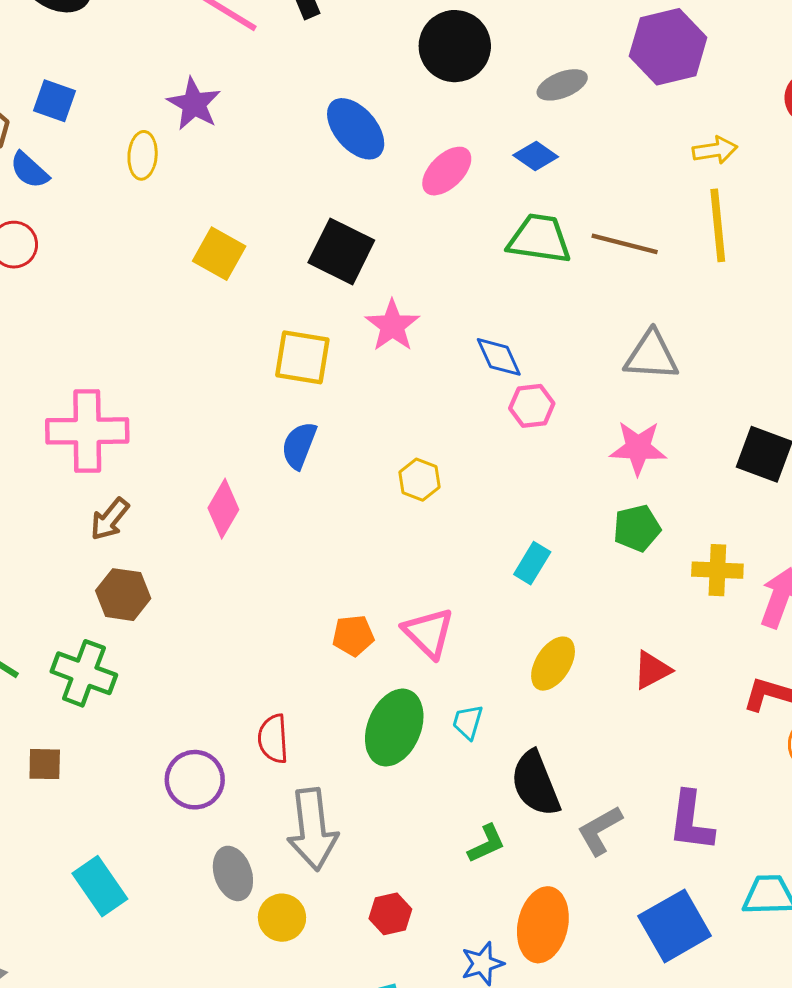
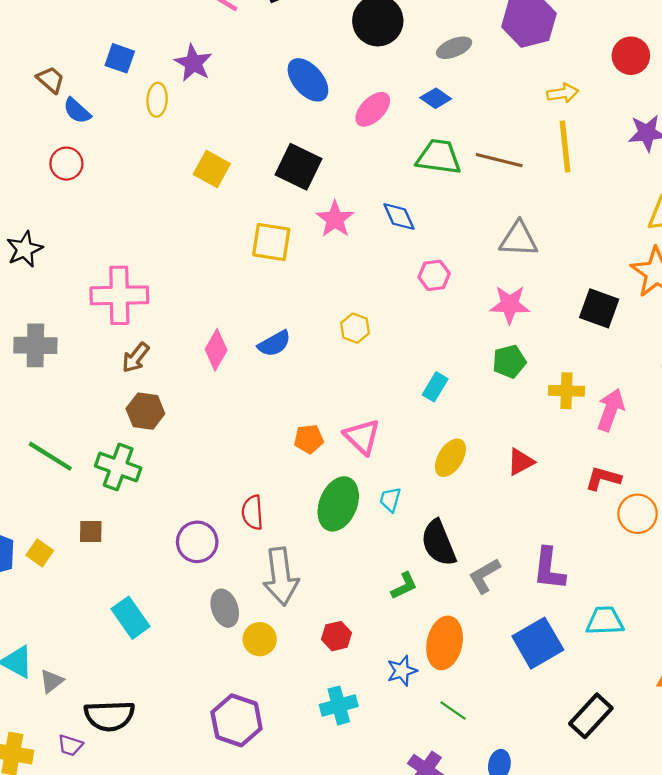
blue square: (54, 101) -> (120, 58), moved
blue diamond: (499, 357) -> (399, 217), moved
blue semicircle: (299, 445) -> (274, 344), moved, turned -140

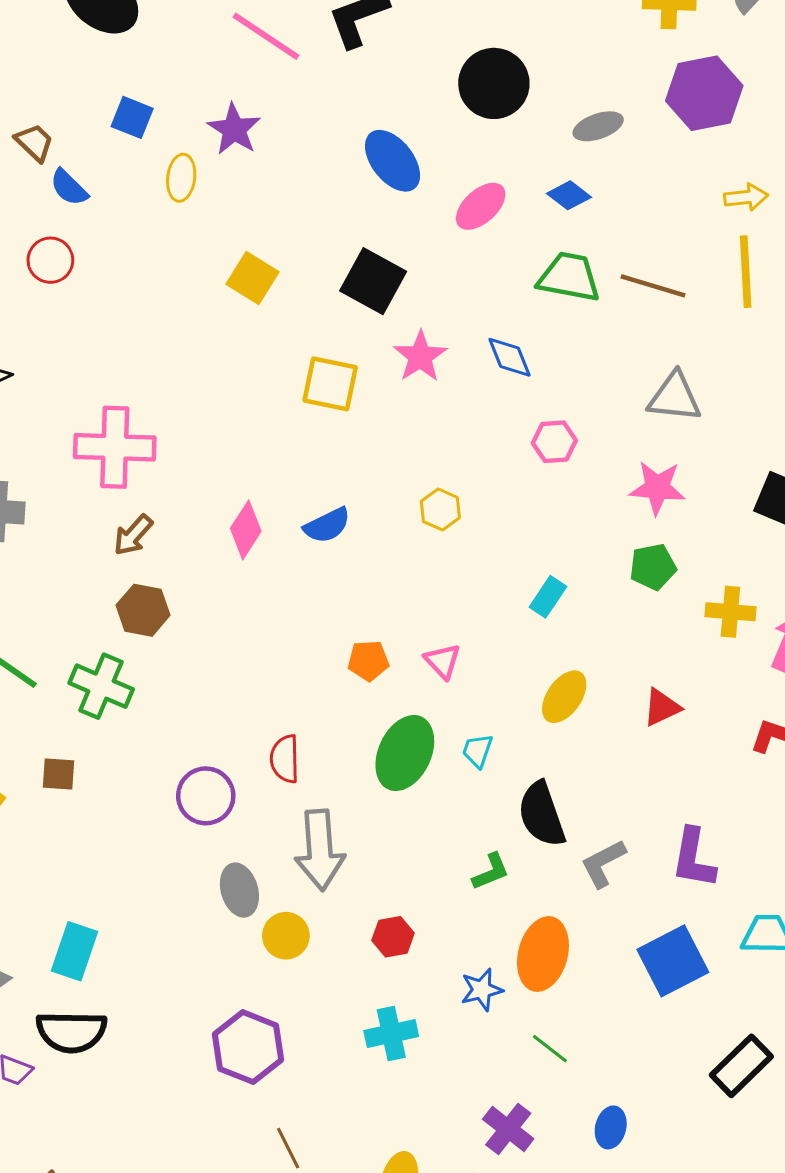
pink triangle: (362, 437) -> (443, 661), size x0.7
cyan rectangle: (130, 618) -> (74, 951), moved, turned 51

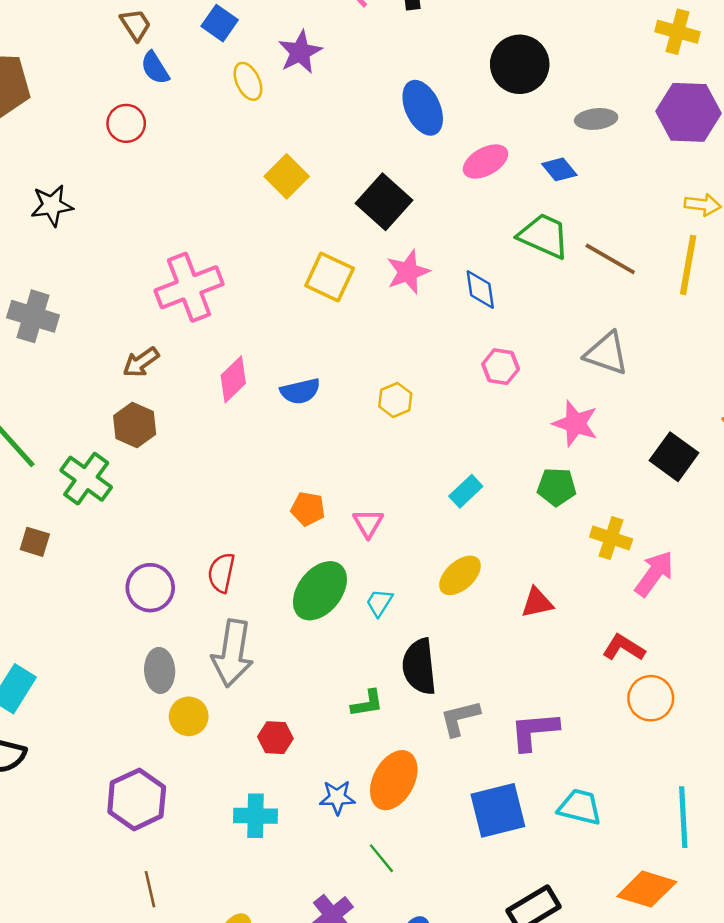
yellow ellipse: (181, 178) -> (248, 81), turned -45
pink cross: (115, 447) -> (189, 287), moved, turned -36
purple L-shape: (694, 858) -> (534, 731), turned 62

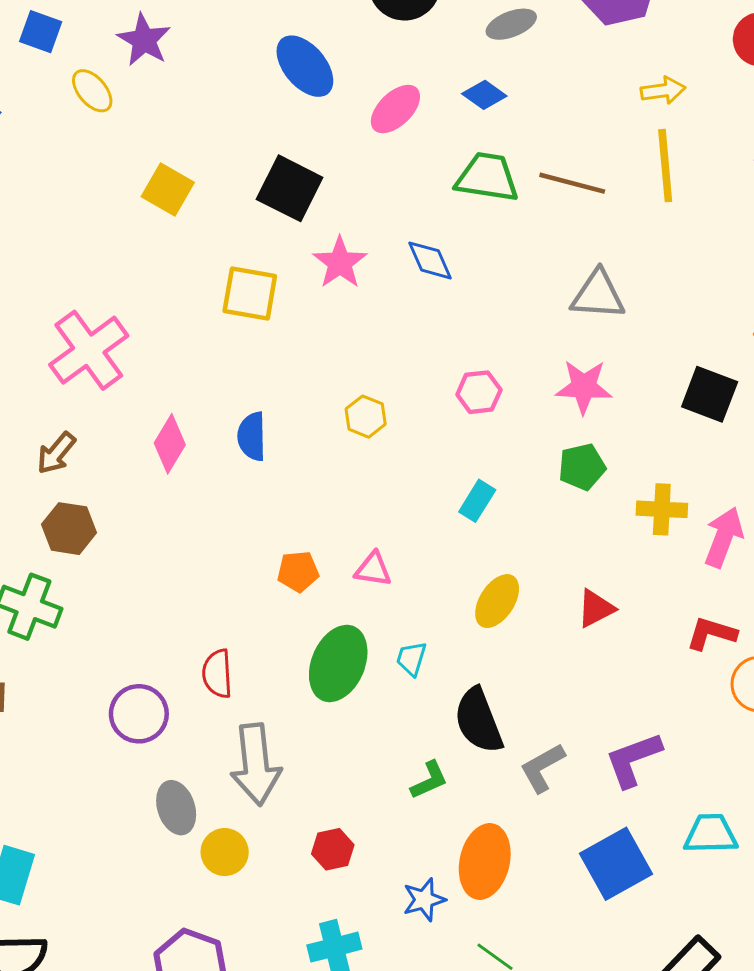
pink hexagon: (501, 367) -> (479, 392), moved
blue semicircle: (300, 391) -> (252, 436), turned 117
pink triangle: (368, 523) -> (373, 569), turned -36

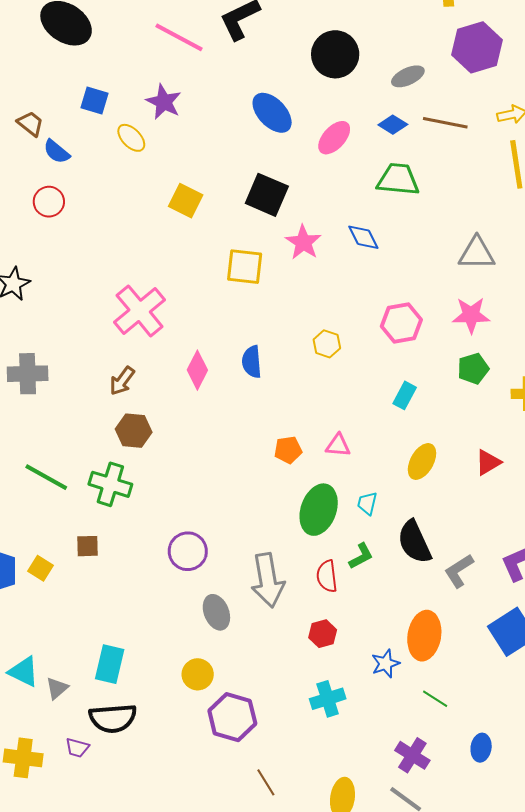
brown line: (572, 183) -> (445, 123), moved
pink hexagon: (479, 392) -> (401, 323), size x1.4
red semicircle: (217, 674) -> (327, 576), moved
green L-shape: (429, 780) -> (361, 556), moved
yellow circle: (225, 852) -> (198, 674), moved

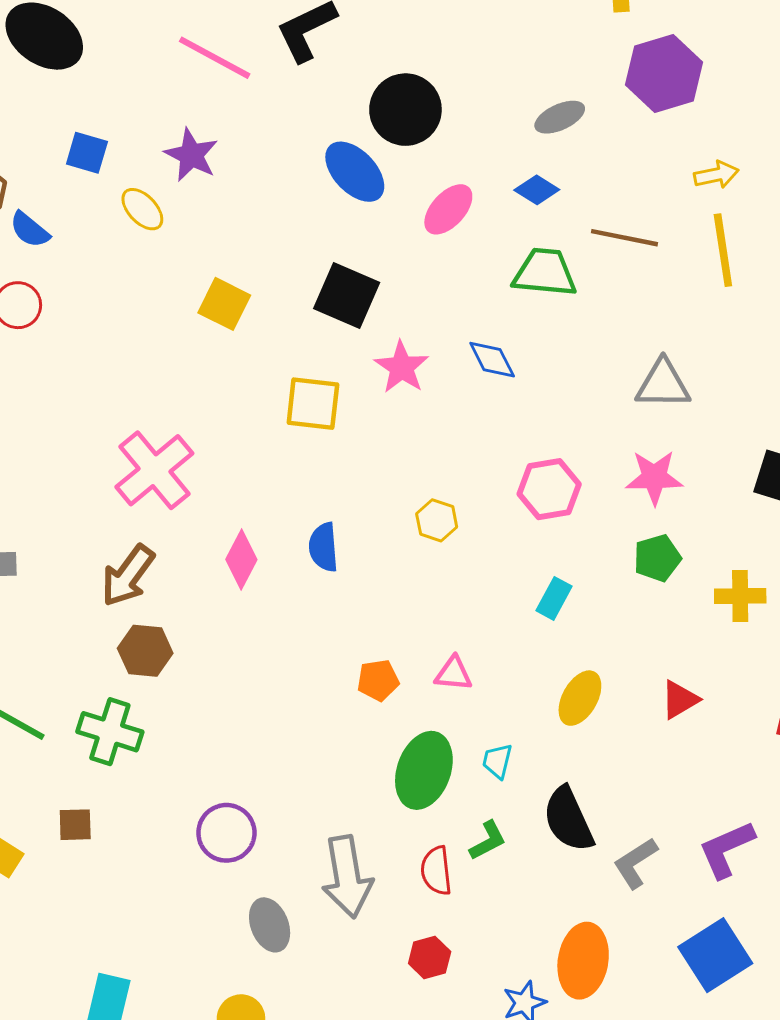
black circle: (335, 54) -> (405, 110), moved
brown line: (445, 123) -> (624, 238), moved
brown arrow: (122, 381) -> (128, 576), size x1.4

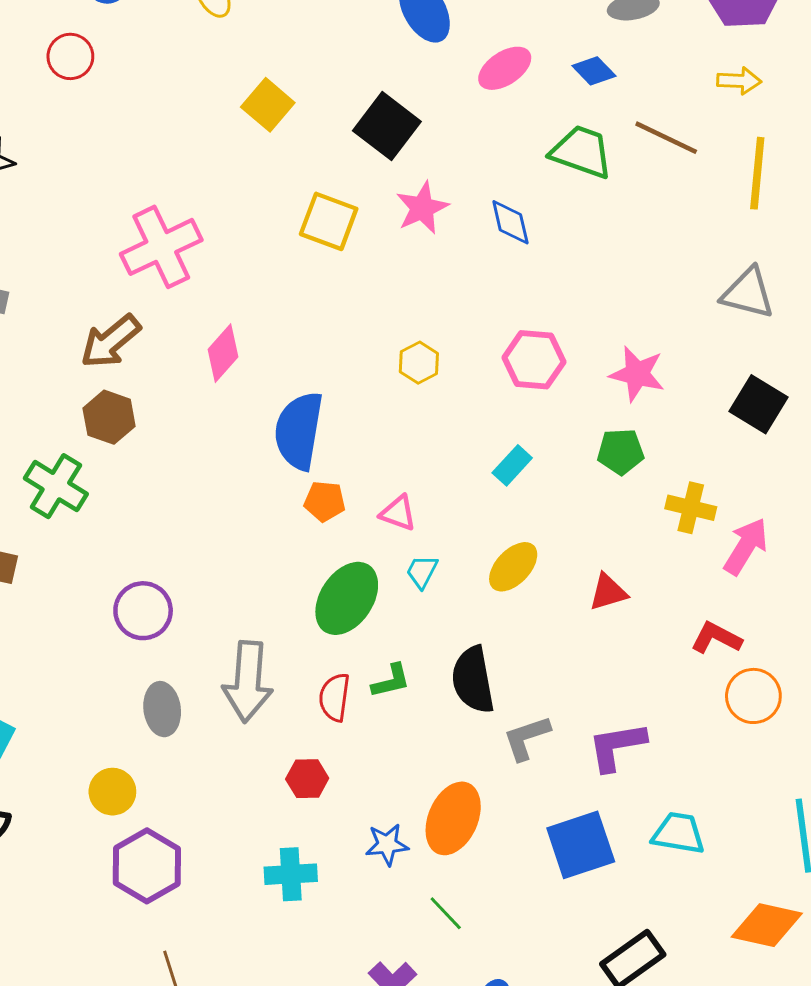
yellow arrow: (716, 175) -> (739, 81), moved
gray triangle: (663, 384) -> (748, 293), moved
blue semicircle: (323, 547) -> (299, 431), moved, size x1.6
cyan trapezoid: (497, 761) -> (422, 572), moved

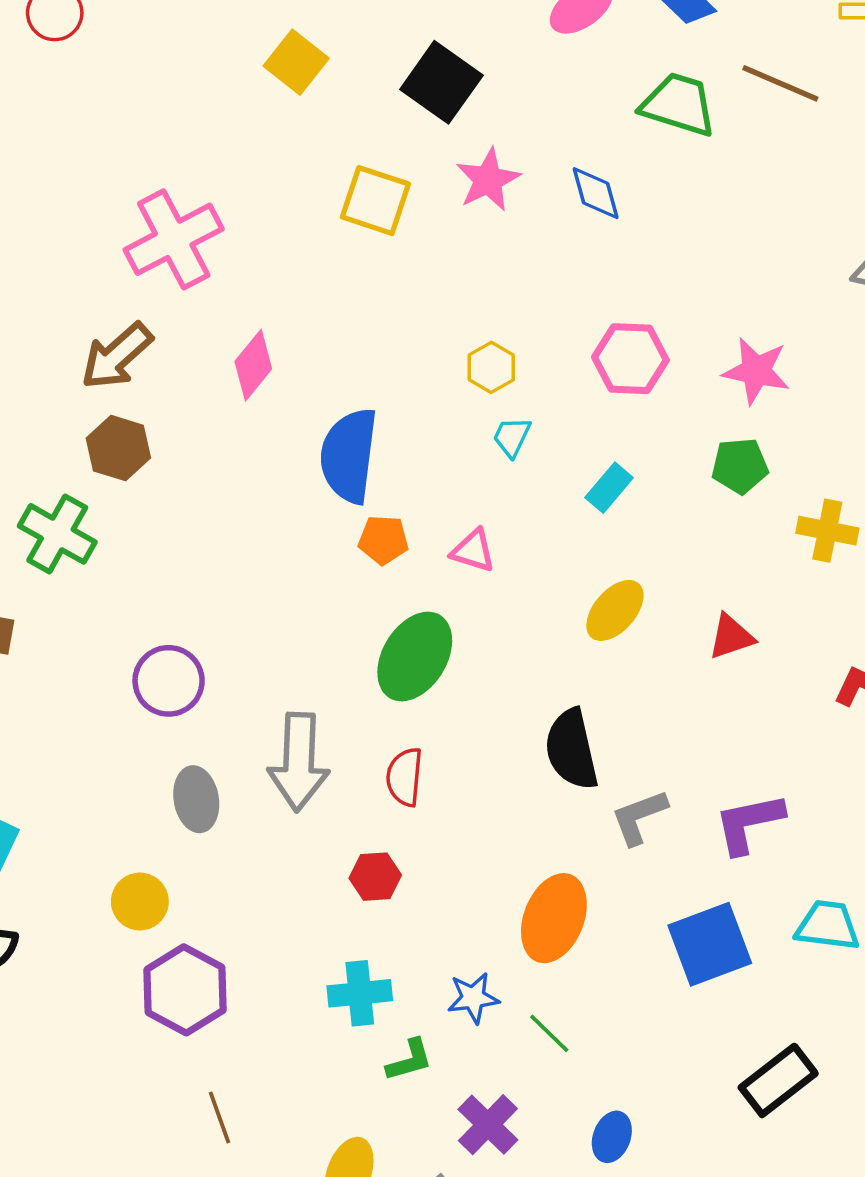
cyan trapezoid: (422, 572) -> (512, 437), moved
green L-shape: (391, 681) -> (409, 1060), moved
blue star: (387, 845) -> (473, 998), moved

